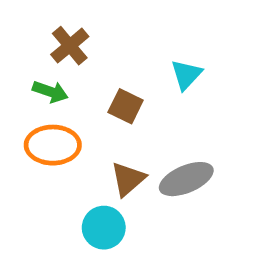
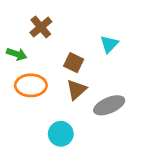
green arrow: (50, 92) -> (17, 54), moved
brown triangle: (128, 179) -> (76, 90), moved

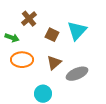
cyan triangle: (109, 44) -> (77, 31), size x1.5
brown square: (74, 63) -> (52, 35), moved

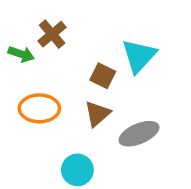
brown square: (52, 35) -> (103, 76), moved
green arrow: (12, 38) -> (21, 54), moved

